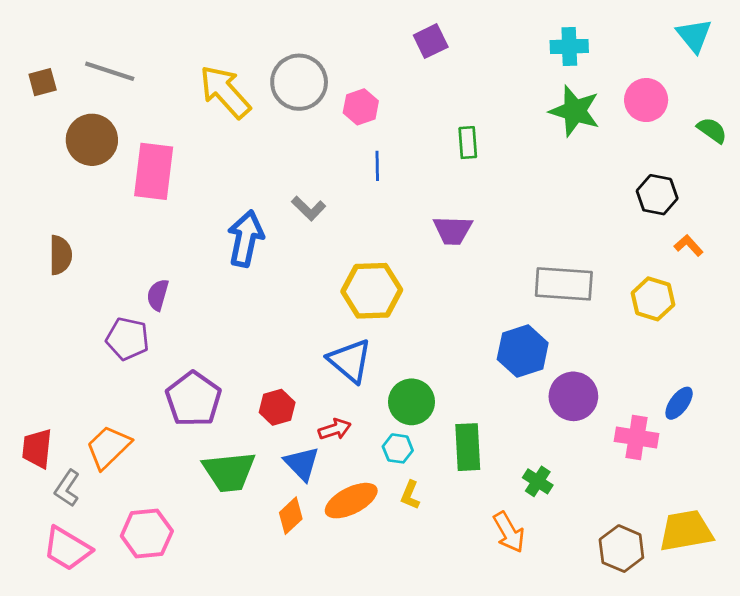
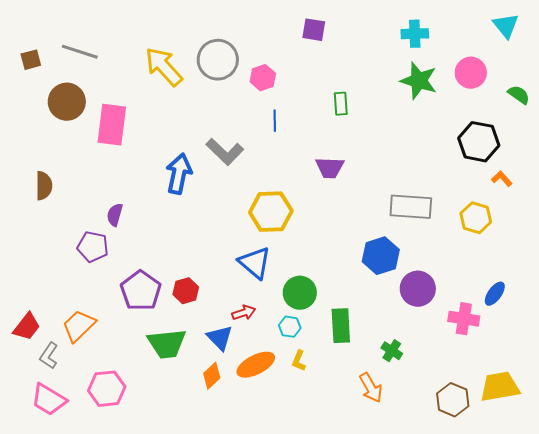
purple square: (431, 41) -> (314, 30), turned 35
black hexagon: (657, 195) -> (479, 142), size x1.4
gray L-shape: (309, 208) -> (225, 152), size x1.5
red hexagon: (277, 407) -> (186, 291), moved
red trapezoid: (37, 448) -> (27, 327), turned -148

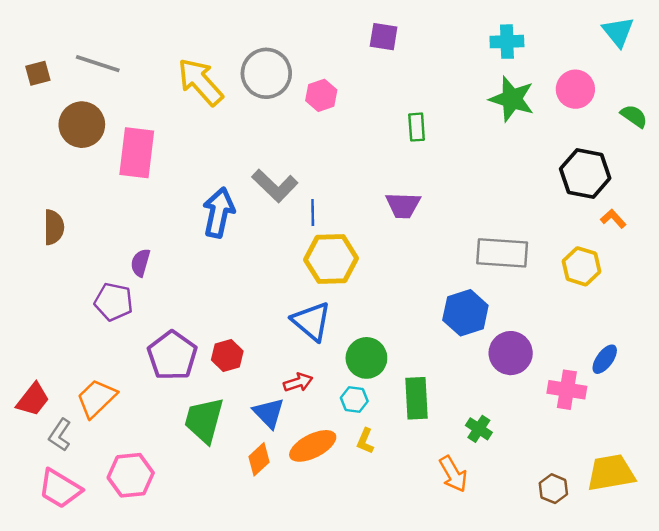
blue line: (275, 121) -> (313, 213), moved
green trapezoid: (167, 344) -> (204, 420), turned 111
brown hexagon: (453, 400) -> (553, 489), size x0.7

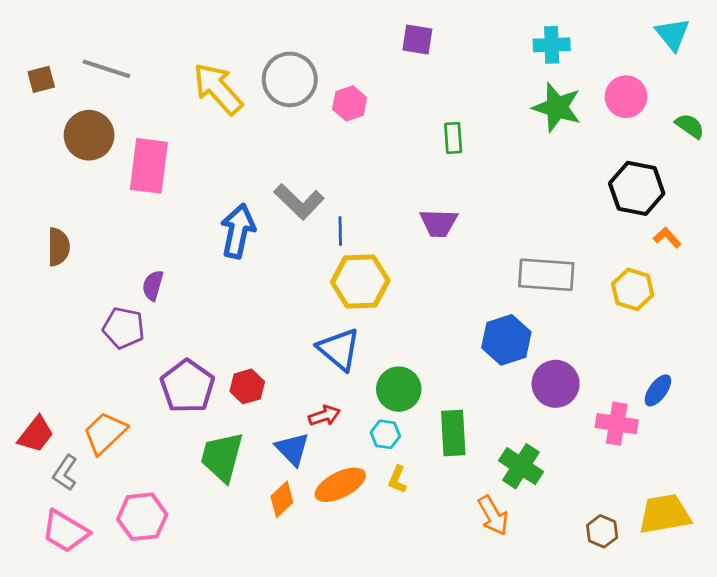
green cross: (479, 429) -> (521, 466), size x1.5

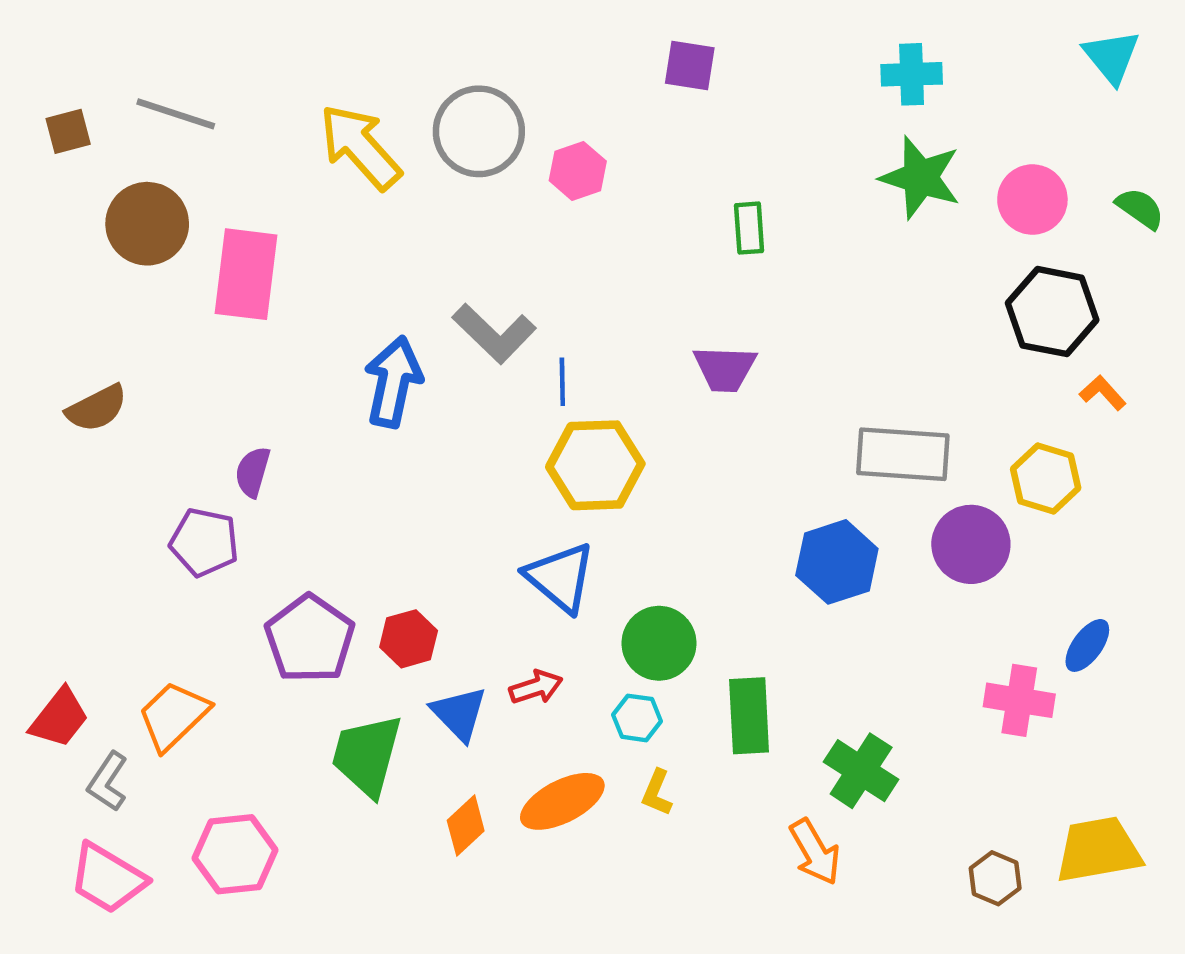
pink circle: (626, 97) -> (1032, 200), moved
brown semicircle: (58, 247) -> (97, 408), turned 63
purple circle: (556, 384) -> (971, 544), moved
blue triangle: (292, 449) -> (459, 714), moved

